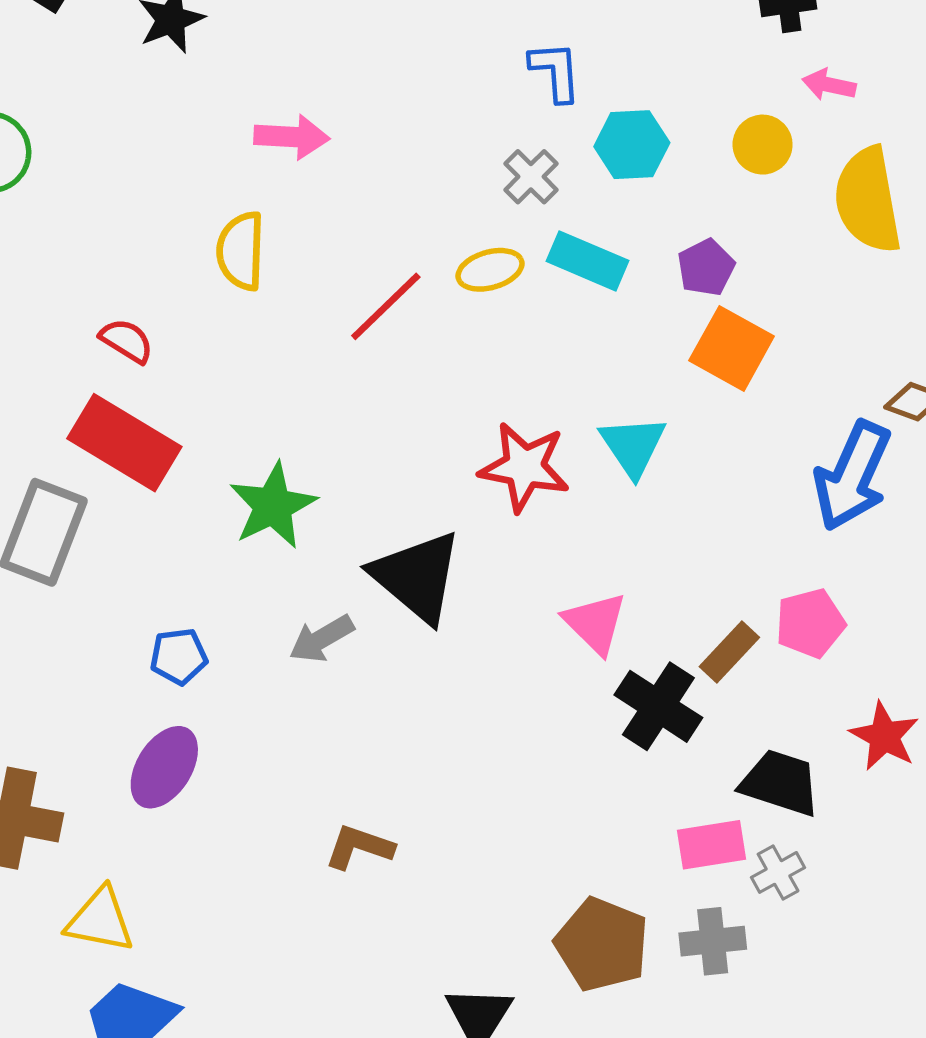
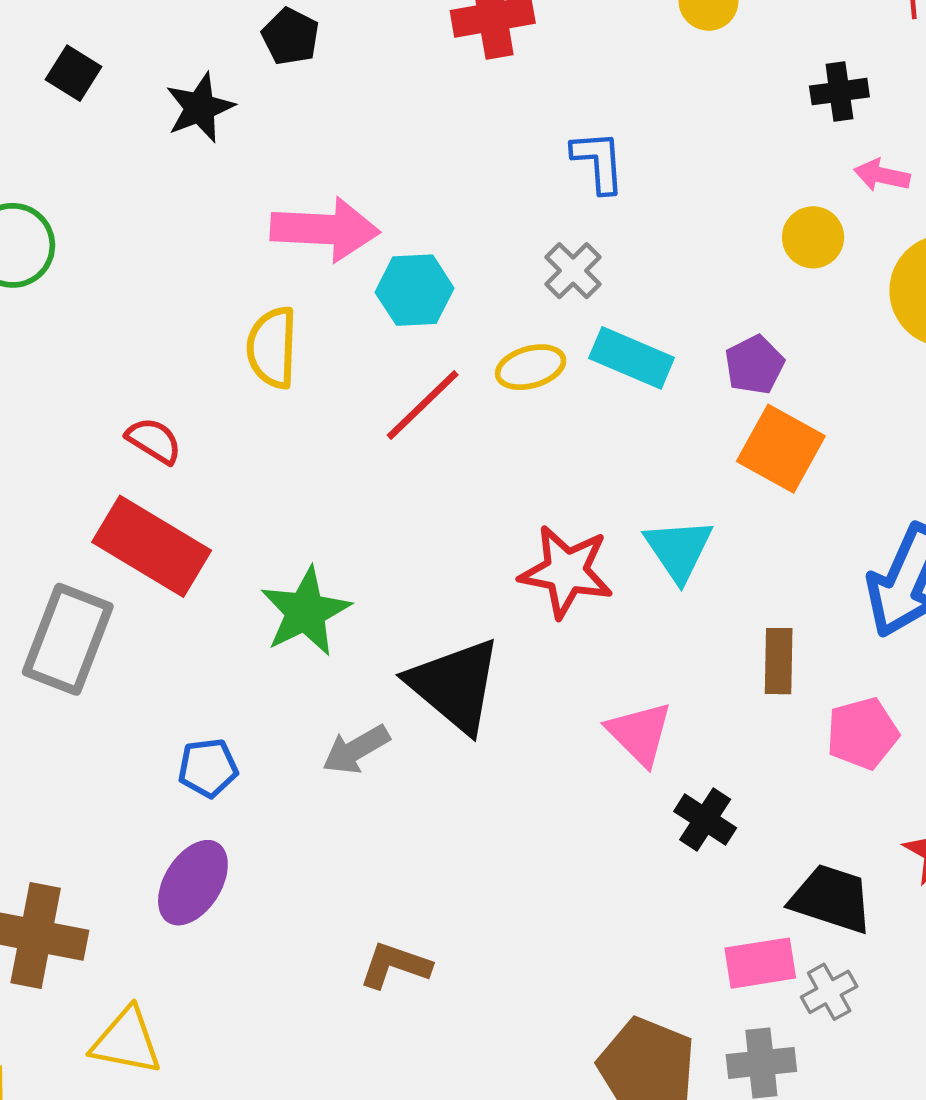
pink arrow: (292, 137) -> (325, 229), size x1.4
cyan hexagon: (632, 145) -> (415, 290), moved
brown rectangle: (729, 652) -> (779, 661), moved, turned -42
black cross: (658, 706) -> (705, 820), size x0.7

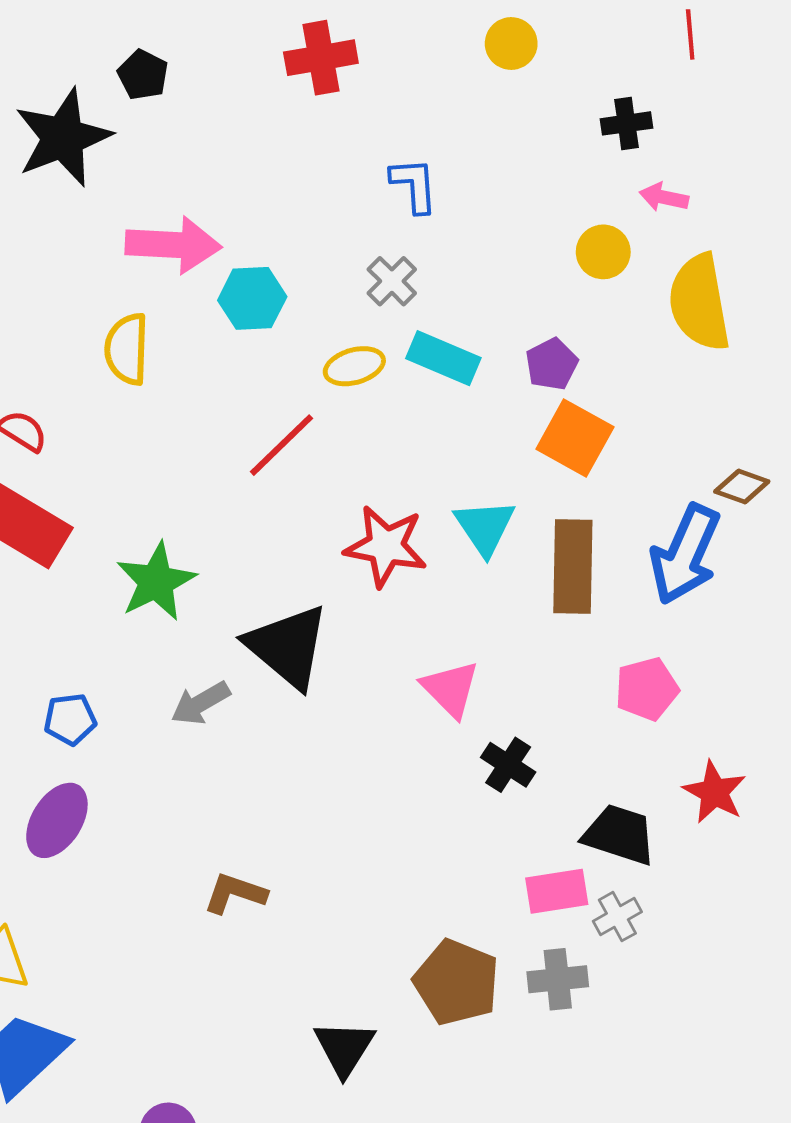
black star: (200, 108) -> (63, 138), size x1.6
red line: (423, 405) -> (282, 445), moved
brown rectangle: (779, 661) -> (573, 566), moved, size x1.6

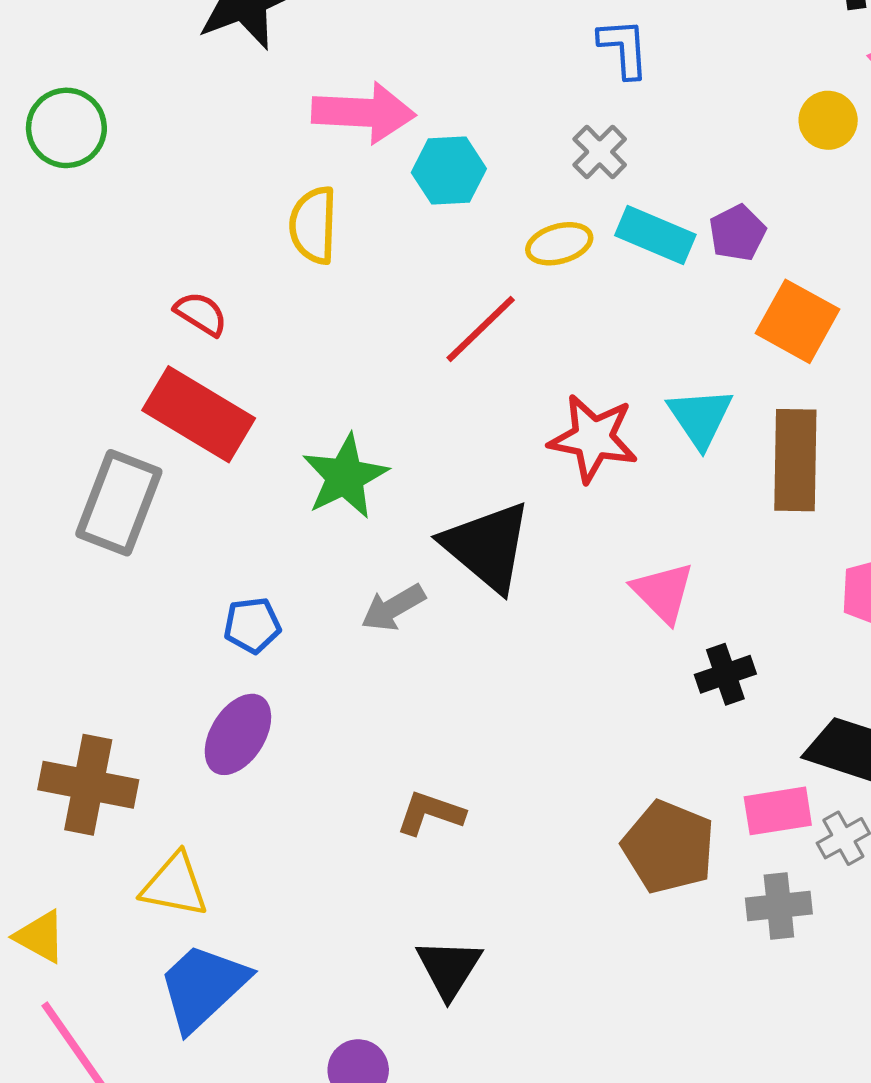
purple pentagon: (552, 364) -> (737, 233), moved
black cross: (508, 765) -> (725, 674), turned 38
brown pentagon: (457, 982) -> (669, 847), moved
black triangle: (344, 1048) -> (449, 968), moved

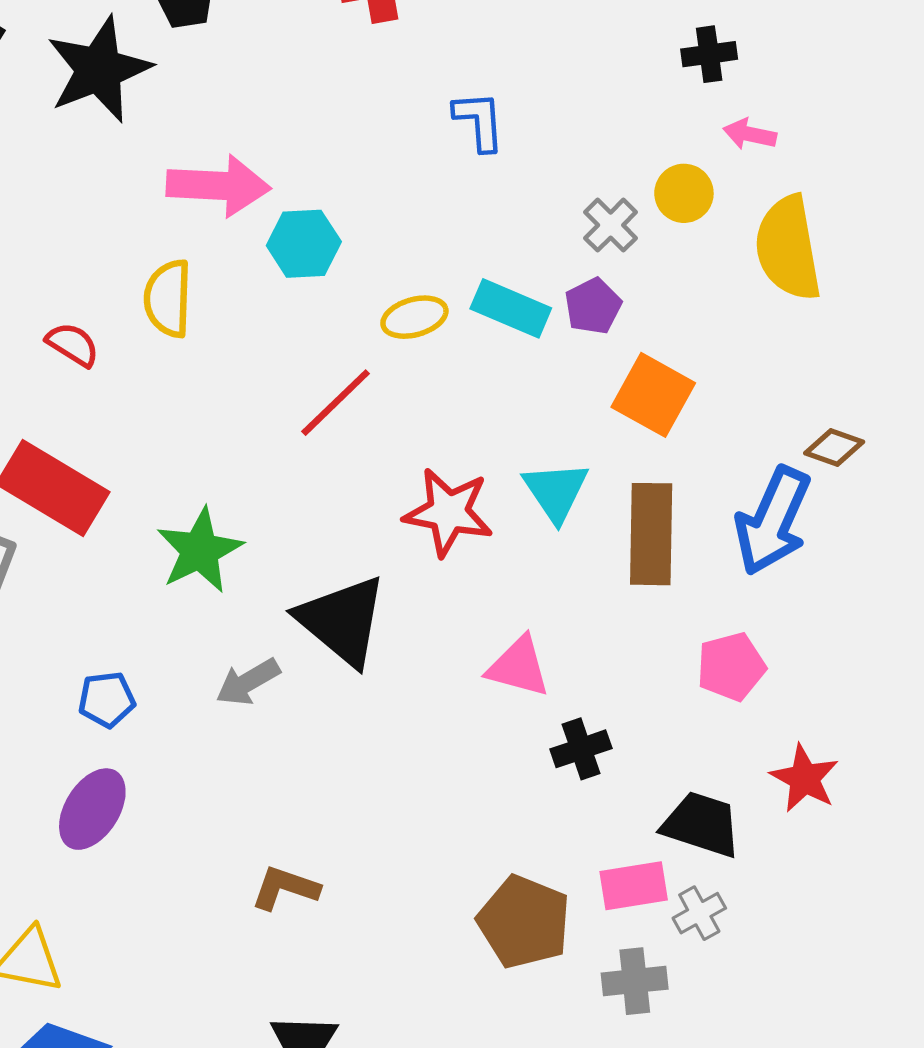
gray cross: (600, 152) -> (611, 225), moved
red semicircle: (201, 314) -> (73, 345), moved
pink triangle: (663, 592) -> (519, 667), turned -30

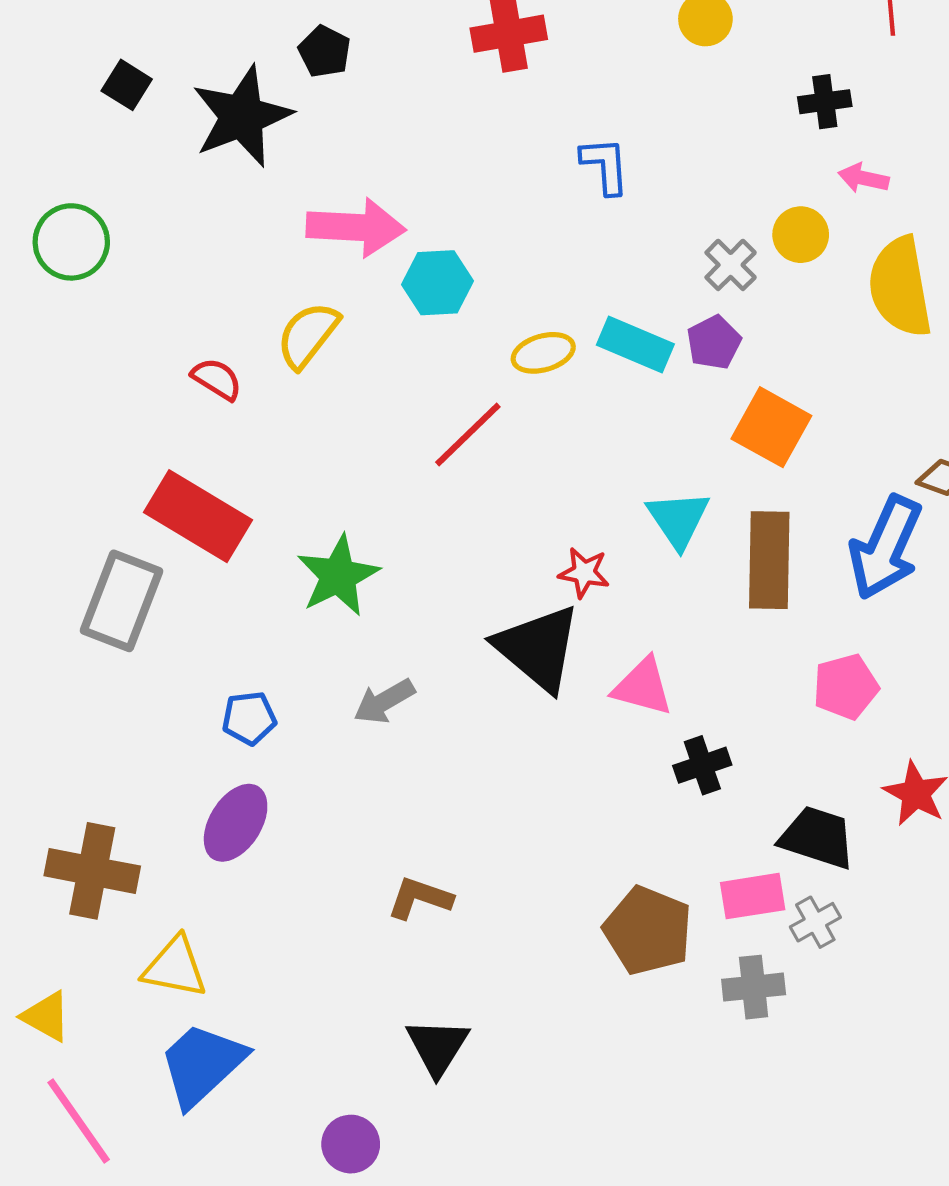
yellow semicircle: (168, 298) -> (308, 335), turned 36
red star: (448, 512) -> (584, 573), moved, size x0.6
black triangle: (342, 621) -> (538, 648), moved

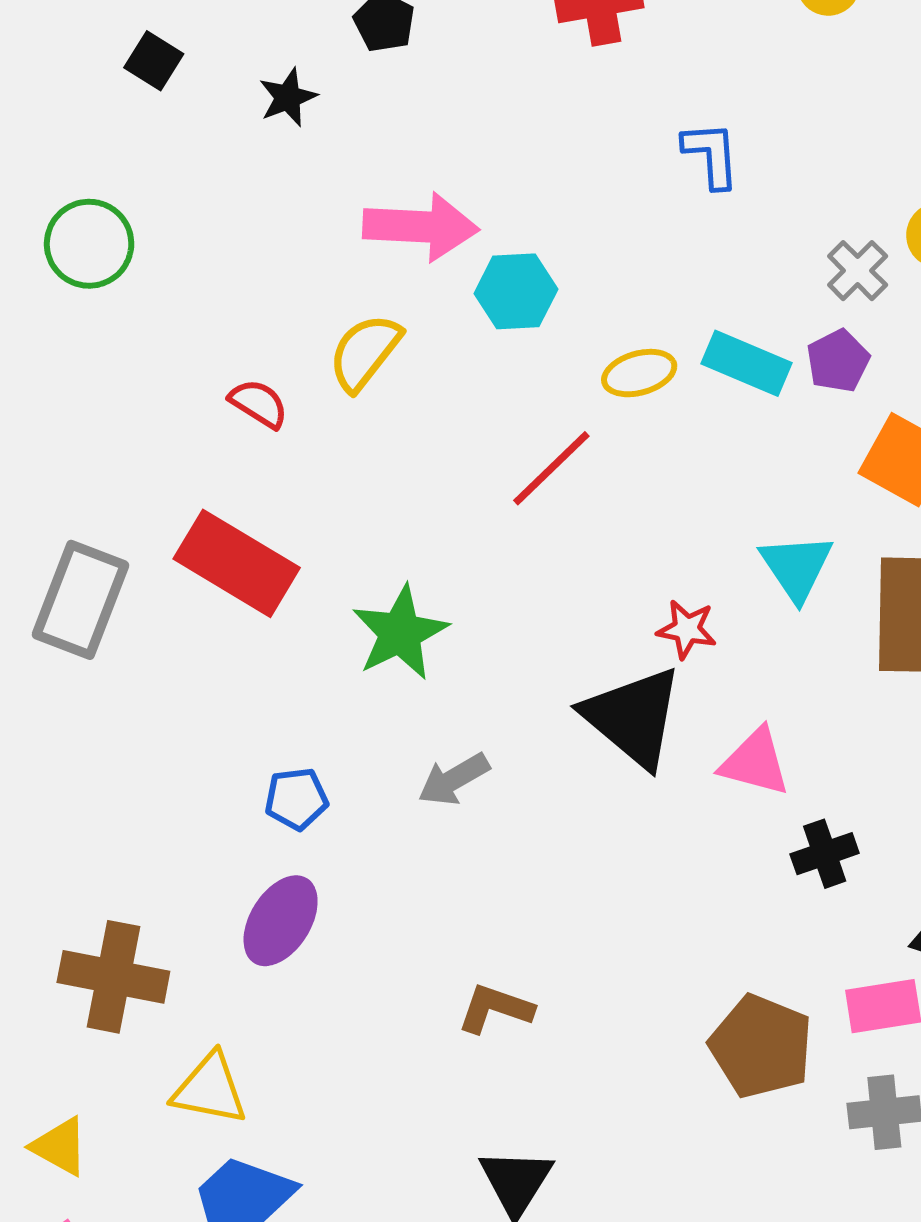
black star: (242, 116) -> (288, 97), size x0.5
gray rectangle: (122, 601) -> (81, 600), moved

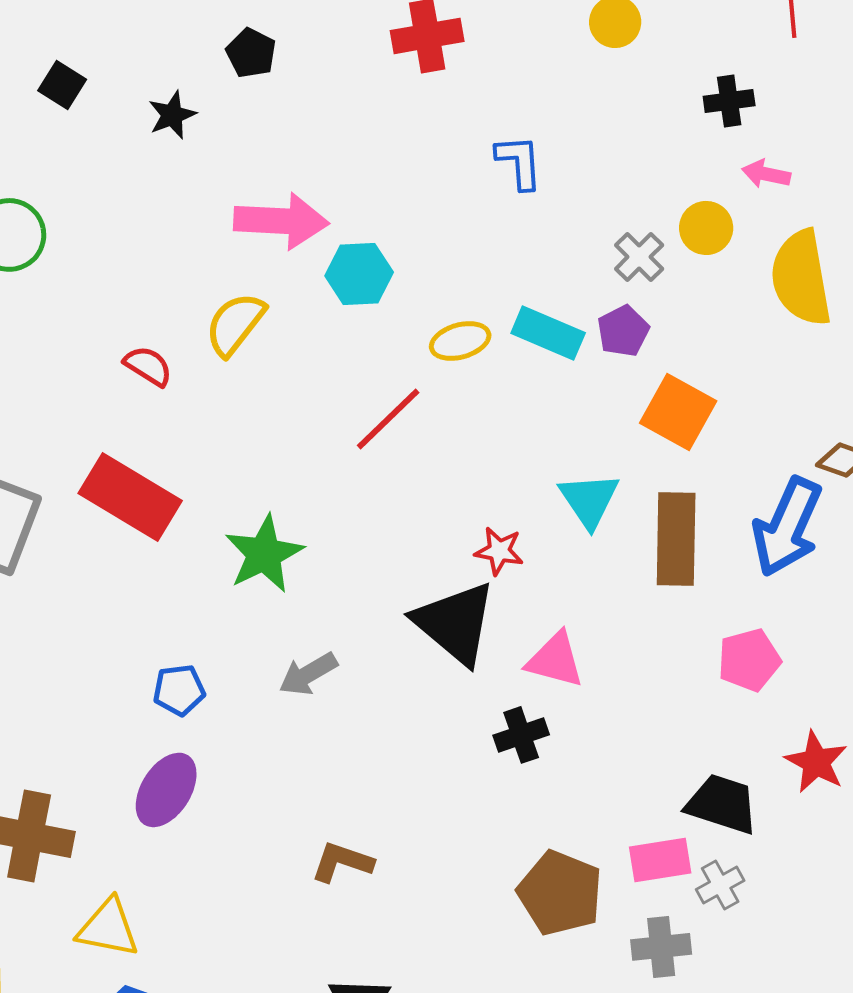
black cross: (825, 854) -> (521, 735), moved

